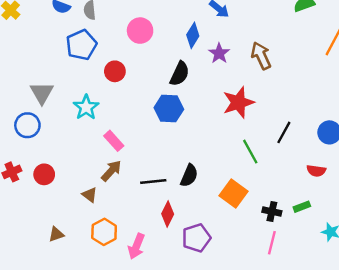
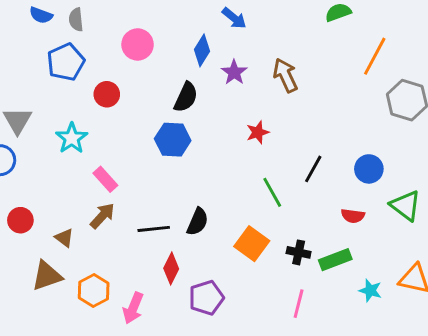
red star: (238, 102) -> (258, 132), size x0.6
brown triangle: (90, 195) -> (64, 238), moved
green rectangle: (302, 207) -> (335, 260), size x1.5
black cross: (272, 212) -> (299, 252), moved
brown triangle: (56, 234) -> (47, 276), moved, size x1.6

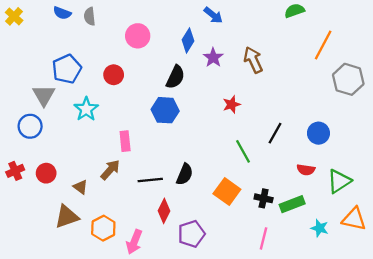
blue pentagon: (66, 62) -> (67, 69), moved
pink rectangle: (105, 179) -> (125, 141), moved, turned 36
green triangle: (405, 206) -> (339, 181), moved, turned 50

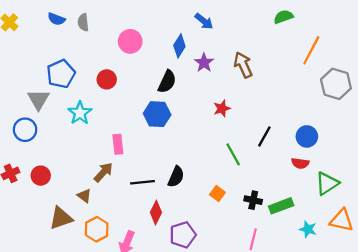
red semicircle: (306, 170) -> (300, 163), moved
brown triangle: (80, 187) -> (84, 196), moved
orange square: (227, 191) -> (217, 193), size x0.6

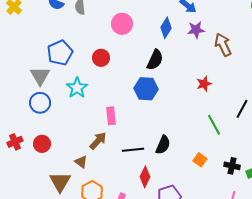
purple star: (204, 63) -> (196, 30), moved, turned 30
blue circle: (25, 130) -> (40, 103), moved
brown triangle: (61, 218) -> (60, 182), turned -40

